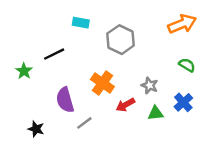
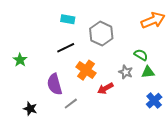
black line: (54, 54) -> (66, 48), moved
green semicircle: (187, 65) -> (141, 55), moved
blue cross: (183, 102) -> (154, 101), moved
green triangle: (156, 113) -> (148, 72), moved

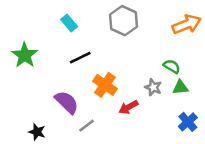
cyan rectangle: (68, 19) -> (69, 23), moved, turned 40
gray hexagon: (101, 34) -> (124, 21), moved
green star: (20, 60) -> (25, 55), moved, size x1.5
purple semicircle: (55, 84) -> (67, 102), turned 150

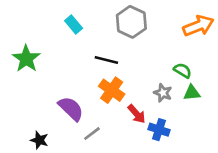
black line: (80, 58) -> (106, 60), moved, turned 40
red arrow: (128, 107) -> (137, 114), turned -102
blue cross: (188, 122) -> (159, 130), moved, turned -30

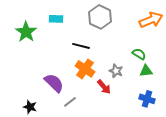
cyan rectangle: (74, 24) -> (56, 19), turned -48
green star: (26, 59) -> (26, 32), moved
gray star: (163, 93) -> (116, 71), moved
blue cross: (159, 130) -> (147, 99), moved

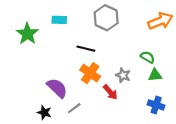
black star: (30, 107) -> (44, 112), moved

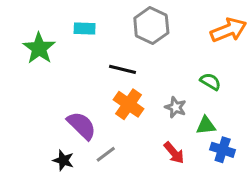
green triangle: (155, 75) -> (206, 126), moved
red arrow: (110, 92) -> (174, 153), moved

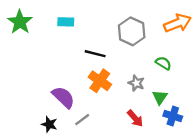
gray hexagon: (151, 25) -> (132, 31), moved
green star: (39, 48) -> (20, 22), moved
green triangle: (206, 126) -> (160, 97), turned -49

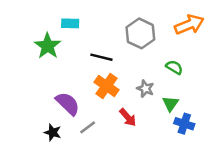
green star: (20, 22) -> (48, 46), moved
red arrow: (135, 118) -> (128, 117), moved

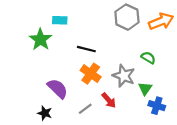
gray hexagon: (140, 33) -> (127, 17), moved
gray star: (145, 89) -> (124, 76), size x1.5
gray line: (88, 127) -> (85, 109), moved

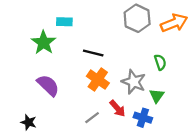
green semicircle: (148, 58) -> (160, 62), turned 40
purple semicircle: (58, 89) -> (48, 85), moved
blue cross: (157, 106) -> (143, 118), moved
black star: (45, 113) -> (28, 122), moved

